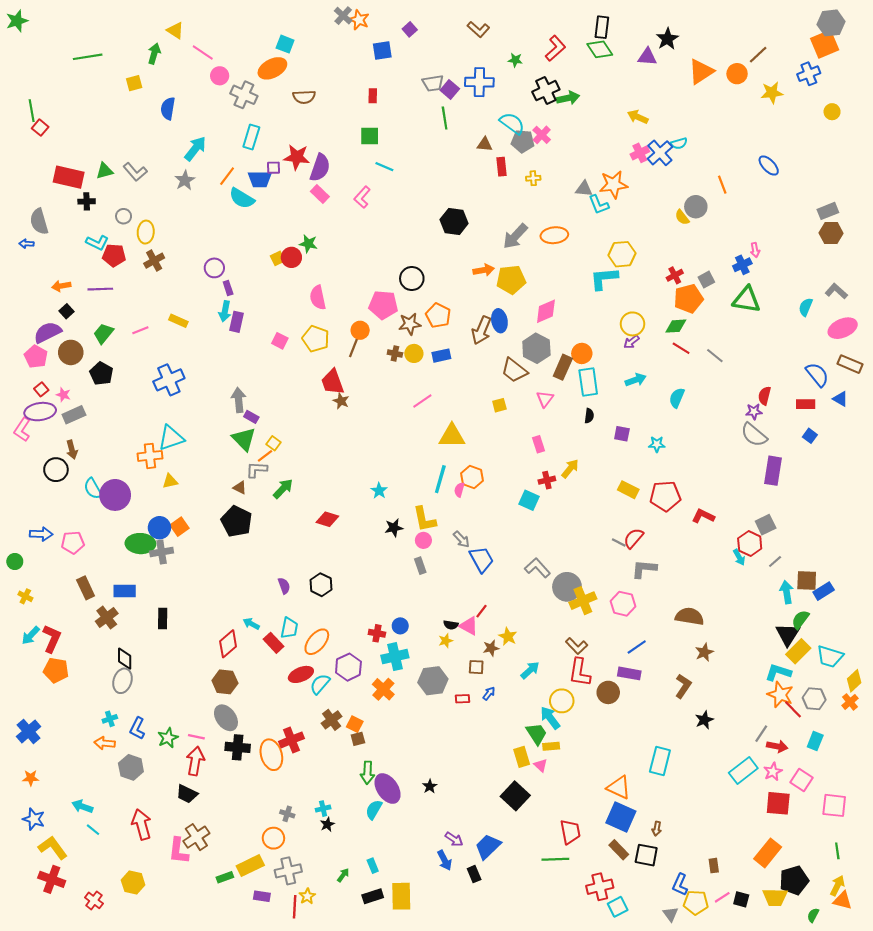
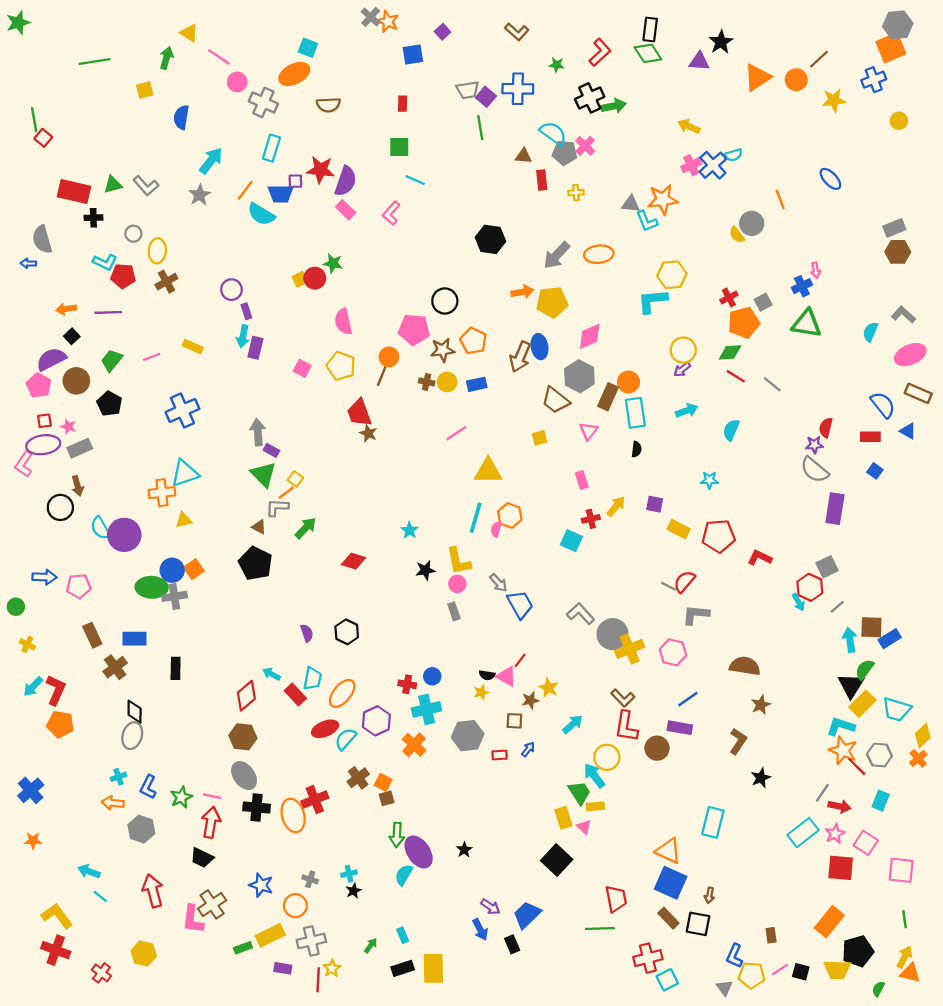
red square: (41, 389) -> (44, 421), turned 32
purple square: (622, 434) -> (655, 504), moved
blue star: (34, 819) -> (261, 885), moved

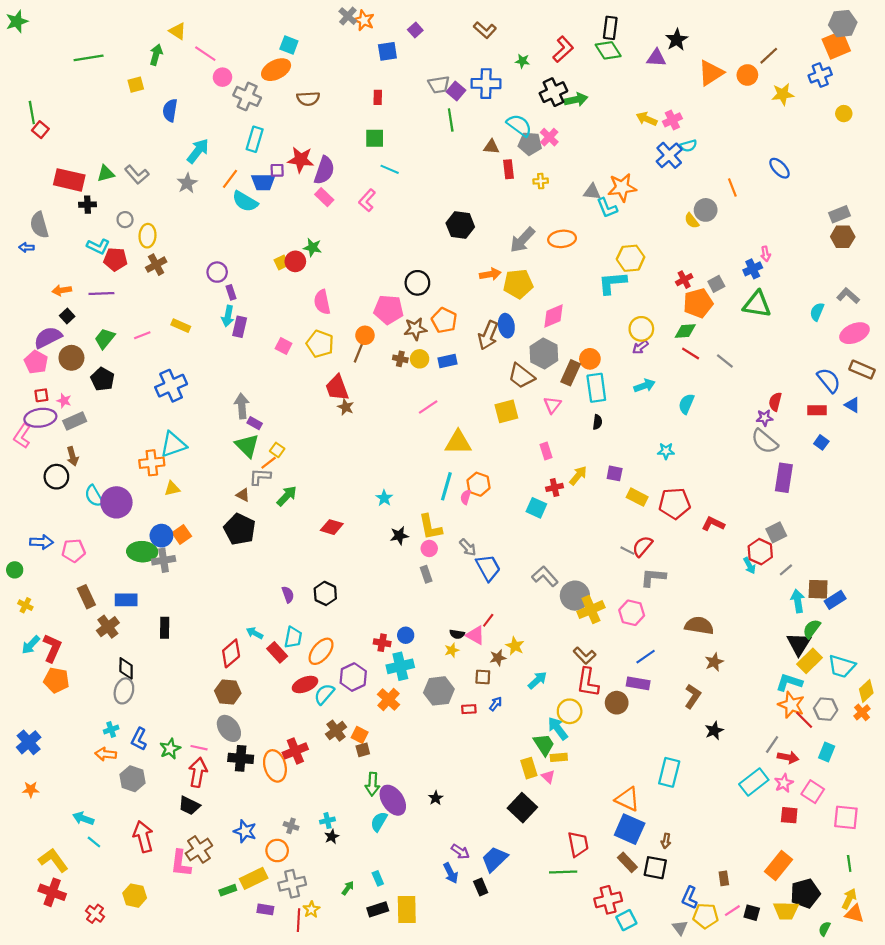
pink cross: (691, 165) -> (672, 120), moved
yellow square: (540, 438) -> (506, 411), size x1.6
red square: (841, 868) -> (789, 815), size x0.7

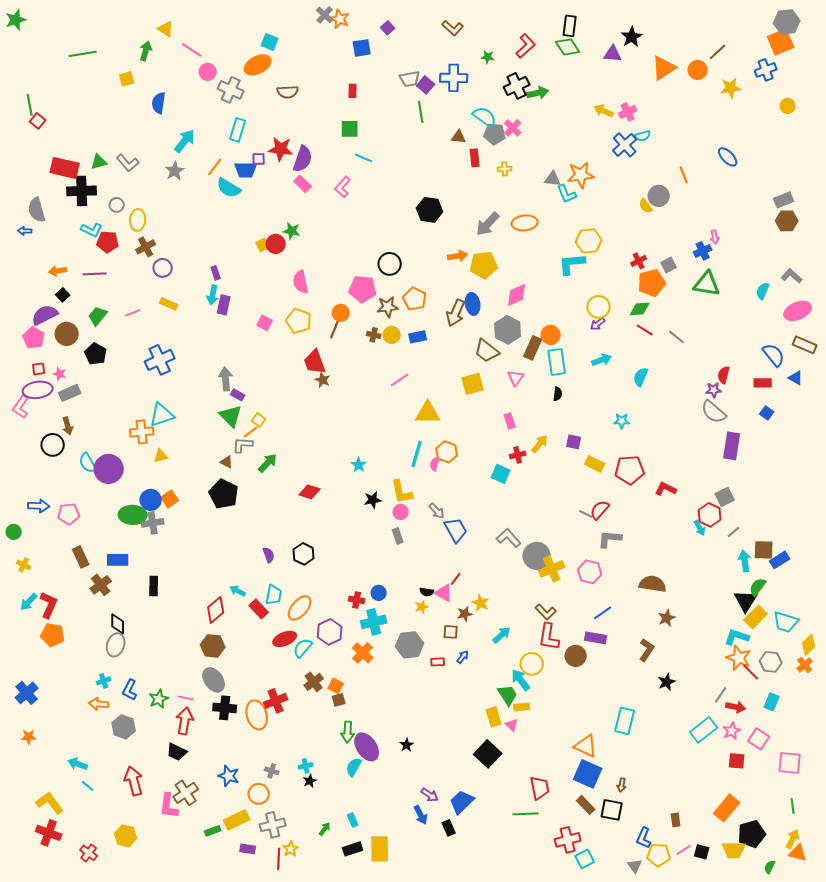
black cross: (88, 205) -> (82, 191), size x1.8
purple circle: (217, 272) -> (163, 268), moved

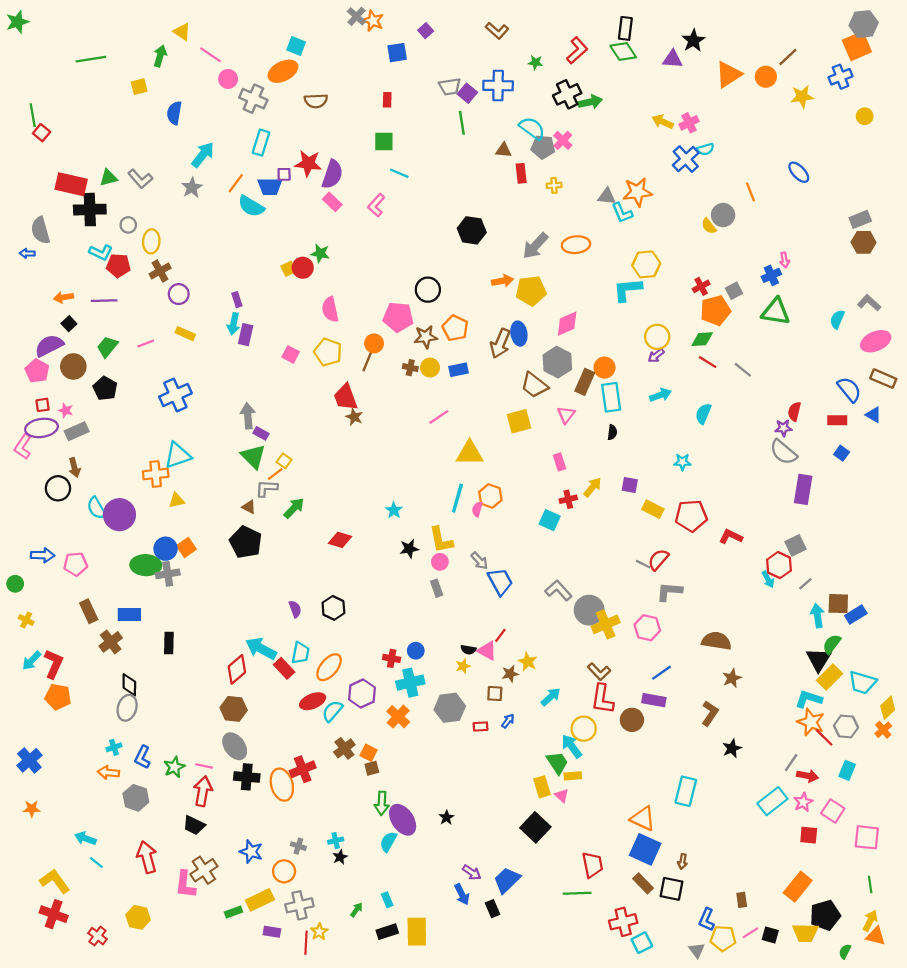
cyan arrow: (238, 591) -> (261, 649), size x1.8

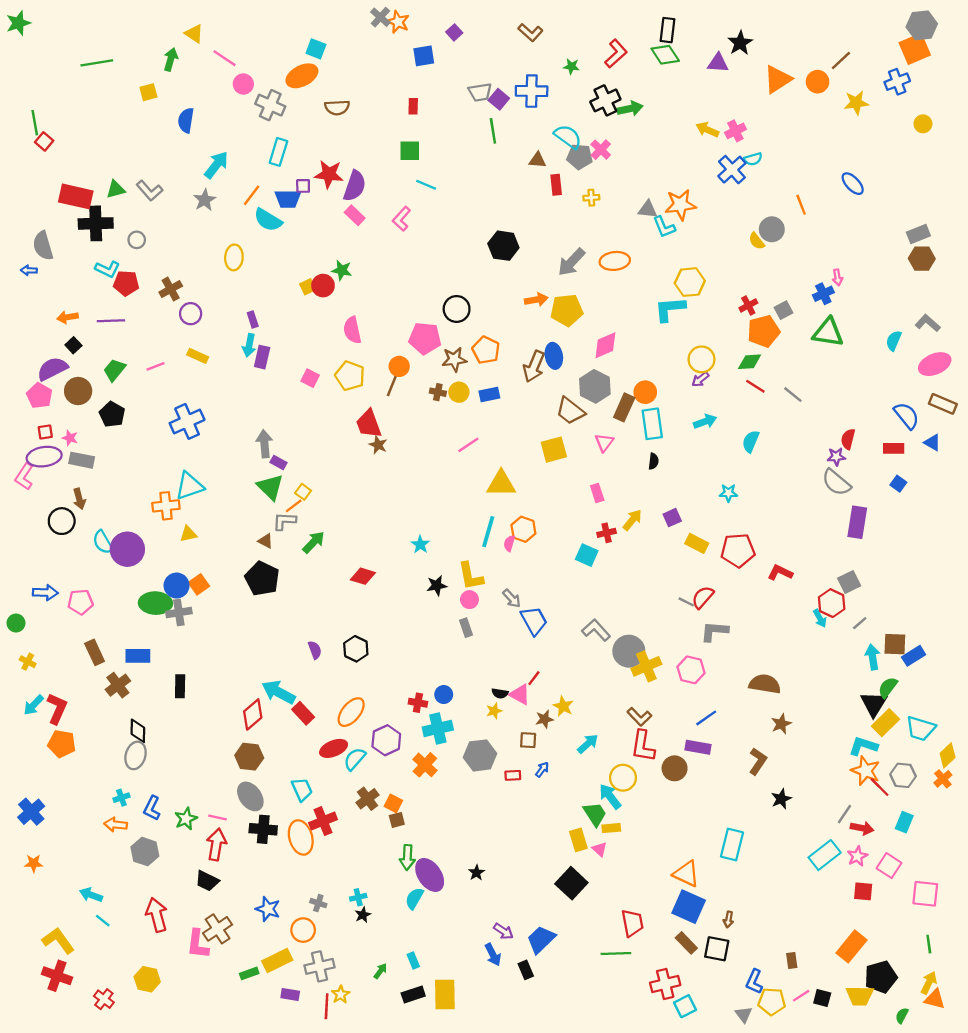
yellow ellipse: (151, 241) -> (234, 257), moved
gray rectangle: (77, 431) -> (82, 460), turned 35
purple square: (630, 485) -> (672, 518), turned -35
cyan trapezoid: (301, 653) -> (302, 789), moved, turned -35

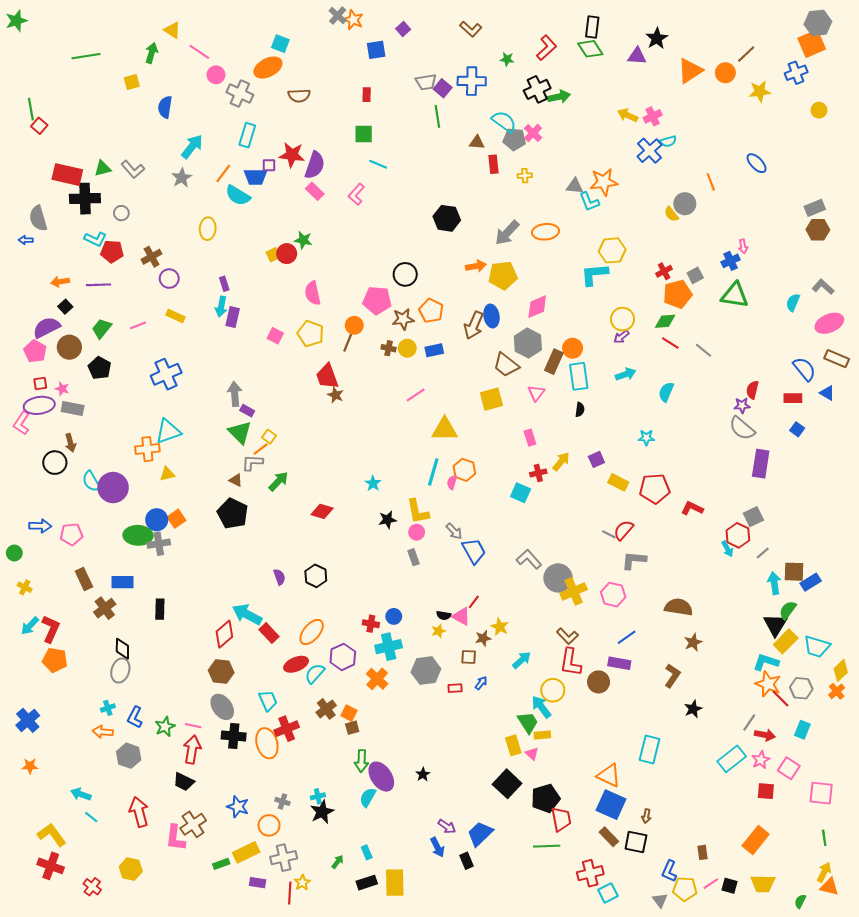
black star: (363, 915) -> (322, 812), size x1.6
black pentagon: (881, 977) -> (546, 798), moved

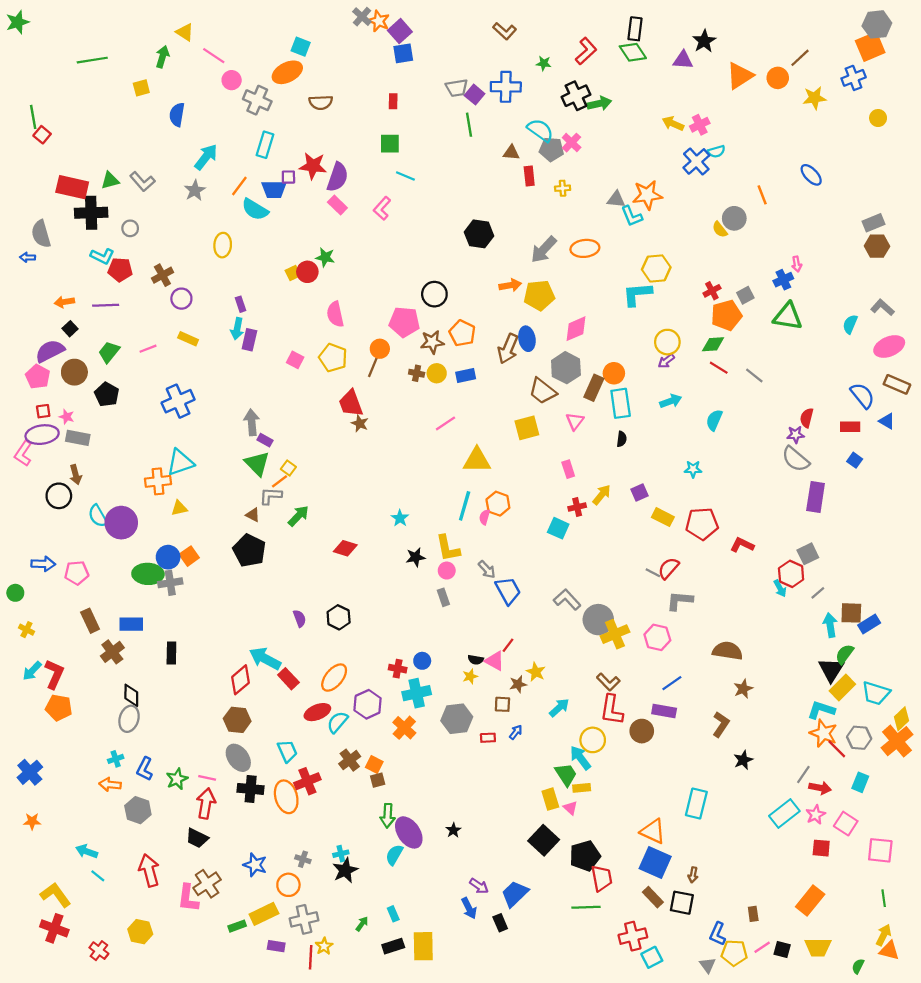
purple square: (403, 29) -> (400, 31), moved, size x1.5
orange cross: (837, 691) -> (897, 741), size x1.8

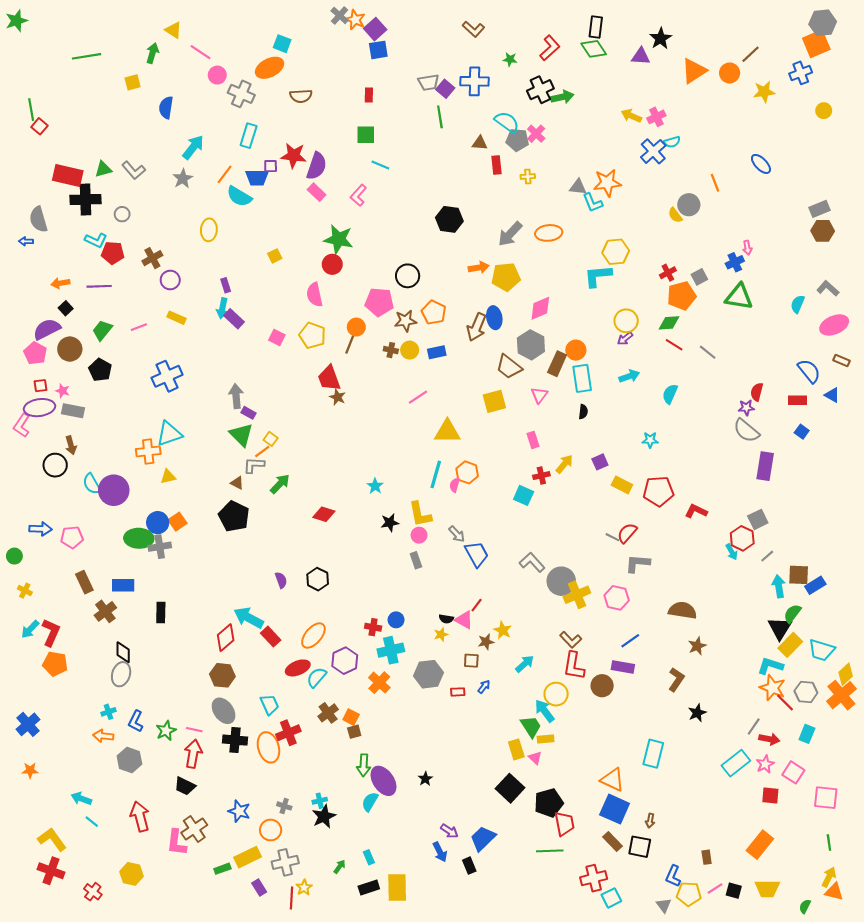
green star: (325, 257) -> (339, 239), moved, size x1.6
red circle: (307, 272) -> (332, 264), moved
purple rectangle: (249, 340) -> (234, 319), turned -60
brown rectangle: (897, 384) -> (841, 361), size x0.7
purple rectangle: (276, 946) -> (259, 888), turned 49

